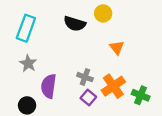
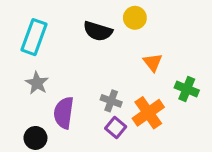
green cross: (141, 95) -> (187, 89), moved

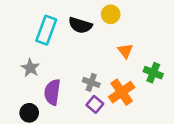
cyan rectangle: (34, 37) -> (46, 30), moved

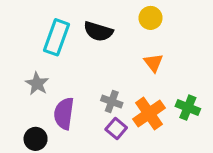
yellow circle: (111, 14) -> (151, 18), moved
green cross: (153, 73) -> (188, 108), moved

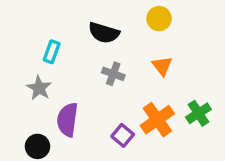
cyan rectangle: (56, 37) -> (52, 52), moved, size x0.6
gray cross: (112, 102) -> (113, 74), moved
green cross: (188, 108) -> (198, 113), turned 35

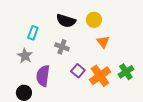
yellow circle: (159, 19) -> (94, 20), moved
gray cross: (113, 74) -> (62, 47), moved
purple square: (123, 135) -> (78, 71), moved

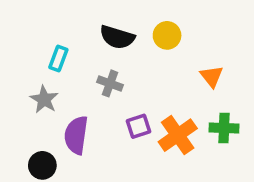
orange triangle: (103, 42) -> (212, 76), moved
purple square: (78, 71) -> (139, 126), turned 32
green cross: (126, 72) -> (224, 128), turned 35

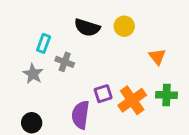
gray cross: (110, 83) -> (65, 62), moved
purple semicircle: (76, 135) -> (81, 115), moved

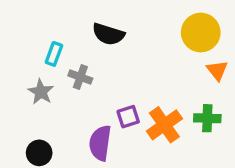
yellow circle: (124, 26) -> (201, 33), moved, size x1.5
orange triangle: (157, 57) -> (217, 70), moved

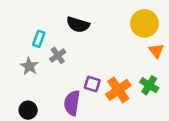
gray cross: (80, 77) -> (58, 55), turned 35
purple square: (128, 117) -> (92, 84), turned 35
green cross: (207, 118) -> (149, 85), turned 30

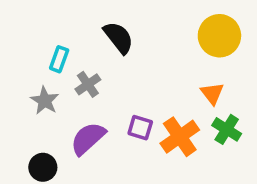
black semicircle: (78, 25) -> (119, 38), turned -145
orange triangle: (156, 51) -> (212, 93), moved
purple semicircle: (72, 103) -> (88, 138), moved, turned 40

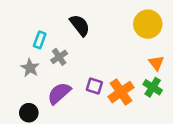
orange triangle: (212, 93) -> (156, 63), moved

